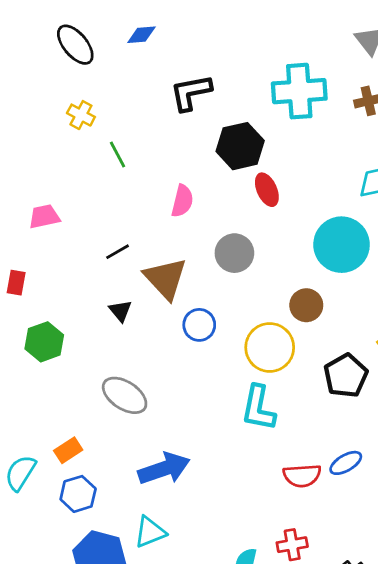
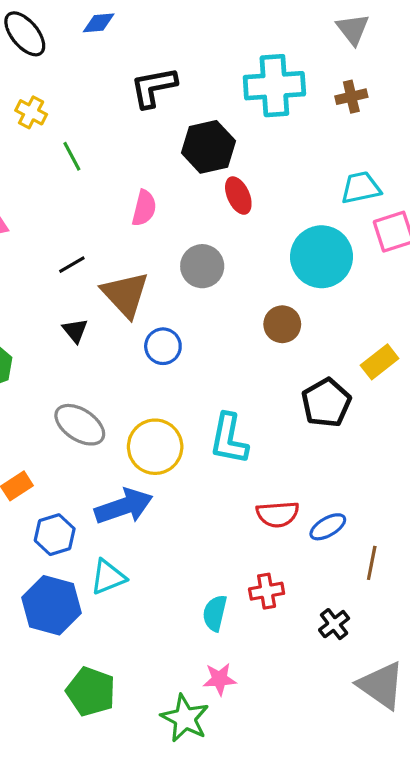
yellow circle: (270, 347) -> (155, 447), moved
blue ellipse: (346, 463) -> (328, 527), moved
blue hexagon: (78, 494) -> (55, 535), moved

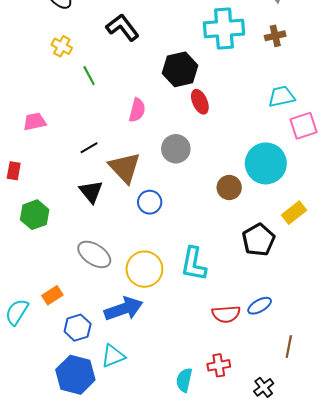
black L-shape: (154, 87) -> (122, 27), moved, turned 64
cyan circle: (322, 257) -> (266, 163), moved
black triangle: (75, 331) -> (91, 192), size x1.4
blue ellipse: (328, 527) -> (260, 306), moved

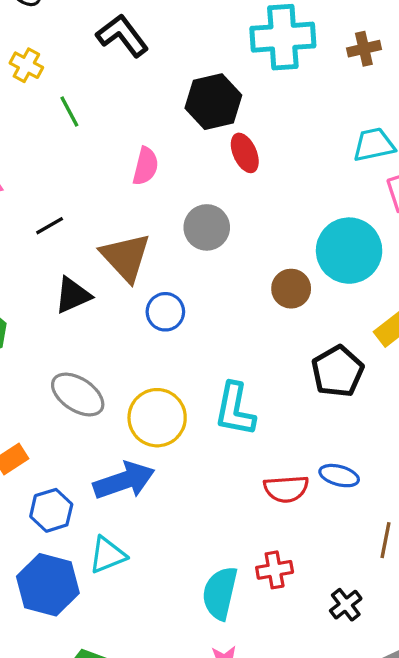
black line: (89, 148) -> (50, 226), moved
black triangle: (91, 192) -> (73, 295), turned 45
blue ellipse: (260, 306) -> (339, 476), turned 45
cyan semicircle: (184, 380) -> (220, 593), size x1.4

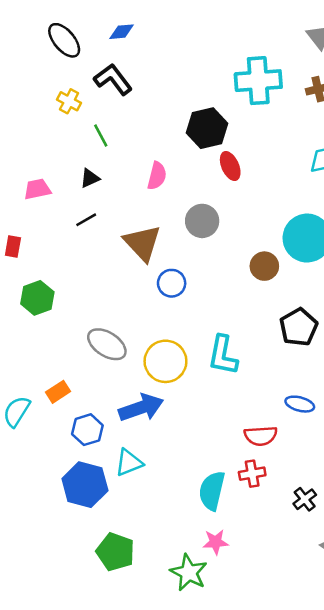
black L-shape: (122, 35) -> (113, 79), moved
black triangle: (73, 295) -> (90, 178), moved, size x0.7
red semicircle: (286, 489) -> (261, 436), moved

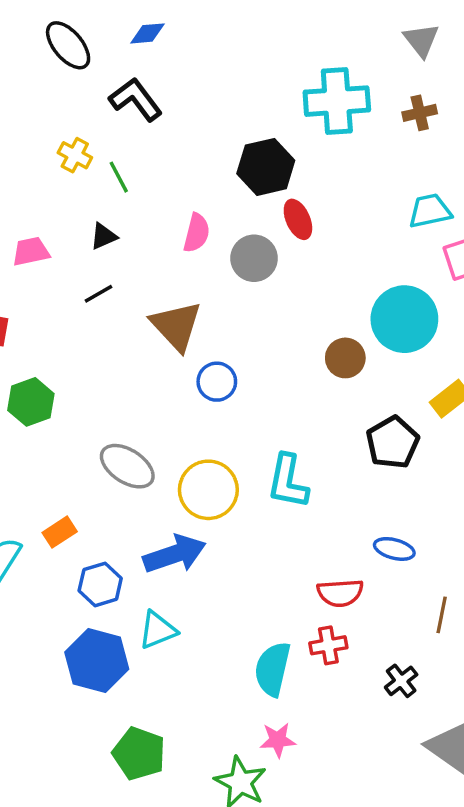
yellow cross: (69, 101) -> (75, 155), moved
gray circle: (202, 221) -> (254, 258), moved

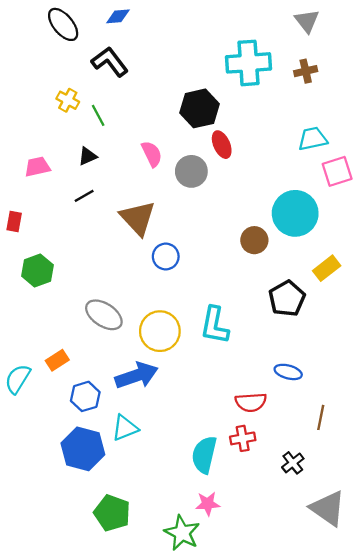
pink semicircle: (197, 233) -> (152, 154), turned -40

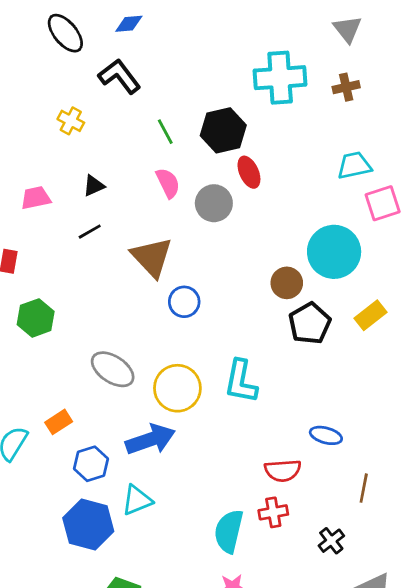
green line: (98, 115) -> (165, 132), moved
black pentagon: (287, 298) -> (310, 323), moved

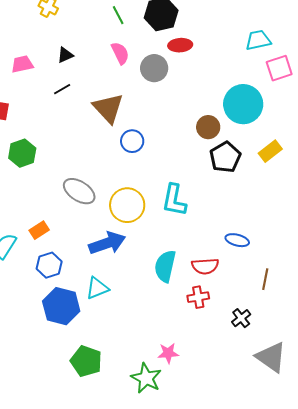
red ellipse: (249, 172) -> (180, 45), turned -70
blue hexagon: (91, 464) -> (49, 265), moved
cyan semicircle: (229, 531) -> (165, 266), moved

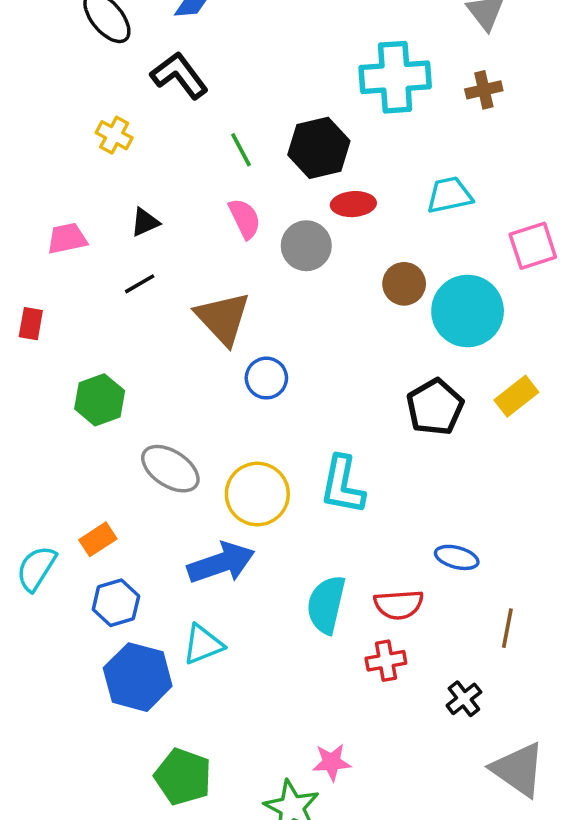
cyan trapezoid: (258, 40) -> (449, 195), moved
brown circle: (208, 127) -> (404, 284), moved
green hexagon: (22, 153) -> (100, 400), moved

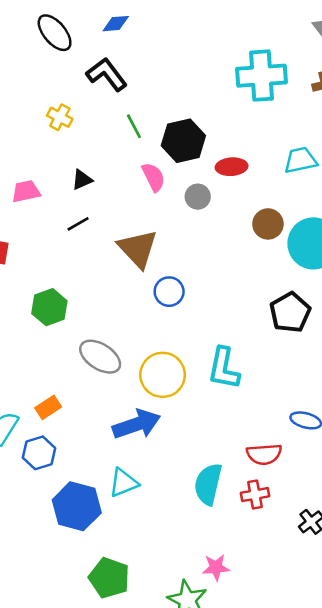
black hexagon: (319, 148) -> (183, 141), moved
green line: (241, 150) -> (134, 126), moved
gray circle: (306, 246) -> (198, 197), size x0.7
blue hexagon: (116, 603) -> (39, 453), moved
cyan semicircle: (326, 605) -> (208, 484), moved

